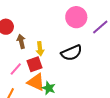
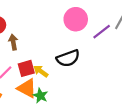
yellow arrow: (40, 49) -> (41, 71), moved, turned 128

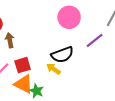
purple line: (102, 32) -> (95, 40), moved
yellow arrow: (41, 71) -> (54, 69), moved

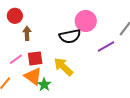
black semicircle: (62, 55) -> (70, 36), moved
yellow arrow: (54, 69) -> (63, 67), size x1.5

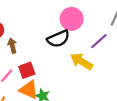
yellow arrow: (63, 67) -> (81, 61), moved

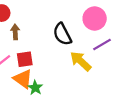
pink circle: (72, 19) -> (95, 18), moved
black semicircle: (58, 39) -> (62, 34), turned 75

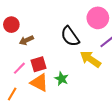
brown arrow: (15, 32) -> (26, 40), turned -104
green star: (35, 88) -> (62, 79), moved

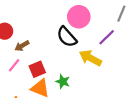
pink circle: (98, 18) -> (79, 17), moved
pink line: (19, 68) -> (14, 65), moved

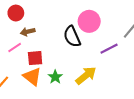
yellow arrow: (90, 58) -> (86, 76), moved, turned 95

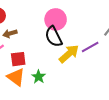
pink circle: (89, 21) -> (56, 19), moved
yellow arrow: (86, 76) -> (69, 54), moved

